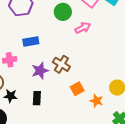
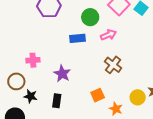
blue rectangle: (31, 41) -> (78, 38), moved
brown cross: (61, 64) -> (113, 65), moved
purple star: (40, 71) -> (62, 74), turned -30

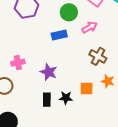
orange square: (98, 95) -> (87, 88), turned 32
black star: (31, 96) -> (66, 98), moved
orange star: (116, 109) -> (108, 81), moved

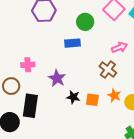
pink arrow: (89, 27) -> (120, 47), moved
black star: (66, 98) -> (73, 97), moved
black rectangle: (47, 100) -> (30, 106), moved, size x1.6

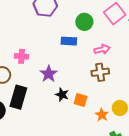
pink arrow: (120, 47) -> (102, 49), moved
brown cross: (108, 70) -> (100, 72), turned 36
orange star: (114, 95) -> (102, 115), moved

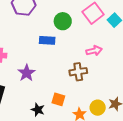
pink arrow: (102, 49) -> (94, 51), moved
black star: (62, 95) -> (38, 110), moved

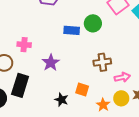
green circle: (63, 21) -> (93, 23), moved
pink arrow: (94, 51) -> (122, 77), moved

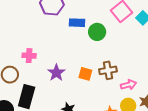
blue rectangle: (72, 30) -> (77, 23), moved
orange square: (82, 90) -> (85, 74), moved

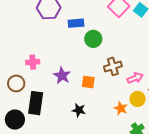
green circle: (97, 32) -> (93, 39), moved
orange square: (85, 74) -> (88, 82), moved

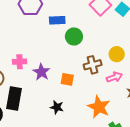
pink cross: (33, 62) -> (20, 62), moved
yellow circle: (138, 99) -> (117, 54), moved
orange star: (121, 108) -> (99, 107), size x1.6

